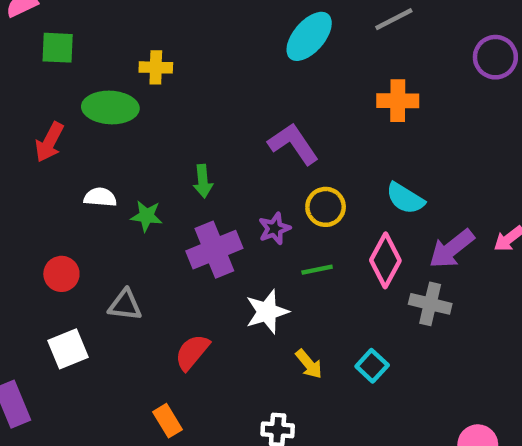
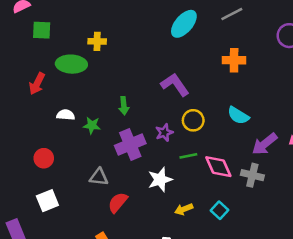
pink diamond: (385, 260) -> (218, 167), moved, turned -52
gray triangle: (125, 305) -> (99, 177), moved
yellow arrow: (309, 364) -> (184, 209), turned 108

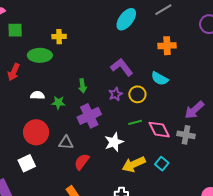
cyan semicircle: (238, 115) -> (160, 79), moved
purple star: (164, 133) -> (115, 94), moved
red circle: (44, 158) -> (36, 132), moved, size x1.6
yellow arrow: (184, 209) -> (134, 164), size x1.6

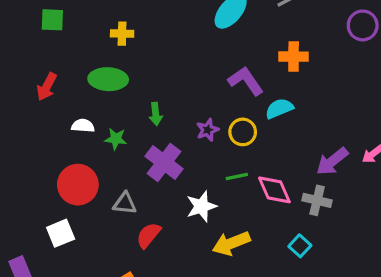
green ellipse: (40, 55) -> (108, 79), moved
purple L-shape: (122, 67) -> (246, 81), moved
cyan semicircle: (160, 79) -> (279, 109), turned 126
purple cross: (89, 116) -> (164, 163), turned -30
cyan square: (162, 164) -> (300, 246), moved

